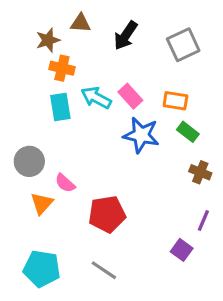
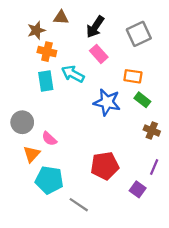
pink rectangle: (130, 96) -> (99, 54), moved
red pentagon: (107, 214) -> (105, 166), moved
cyan pentagon: (42, 269) -> (49, 180), moved

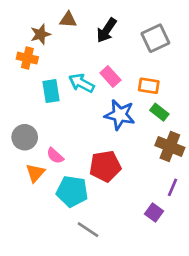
orange cross: (47, 52) -> (27, 58), moved
pink rectangle: (99, 54) -> (110, 77), moved
brown cross: (152, 130) -> (170, 146), size x1.5
red pentagon: (105, 166) -> (105, 166), moved
cyan pentagon: (49, 180) -> (72, 191), moved

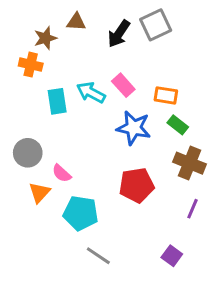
gray square: (155, 38) -> (156, 25), moved
red pentagon: (105, 166) -> (137, 185), moved
purple square: (154, 212) -> (172, 256), moved

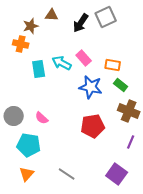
gray circle: (28, 153) -> (14, 116), moved
orange triangle: (39, 193) -> (27, 174), moved
cyan pentagon: (81, 213) -> (29, 145), moved
purple square: (172, 256) -> (117, 174), size x1.5

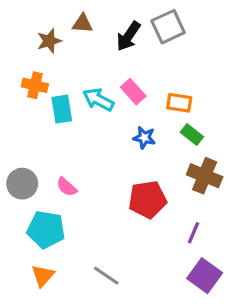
orange cross: (21, 44) -> (35, 85), moved
blue star: (91, 87) -> (144, 138), size x0.6
purple line: (131, 142) -> (193, 233), moved
purple square: (117, 174) -> (205, 276), moved

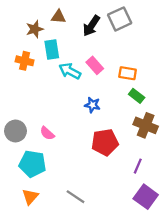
cyan rectangle: (62, 109) -> (52, 50), moved
blue star: (144, 138) -> (92, 105), moved

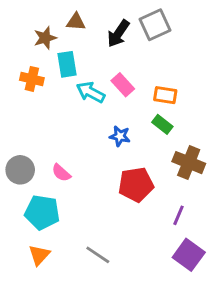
green rectangle: (137, 96) -> (162, 124), moved

